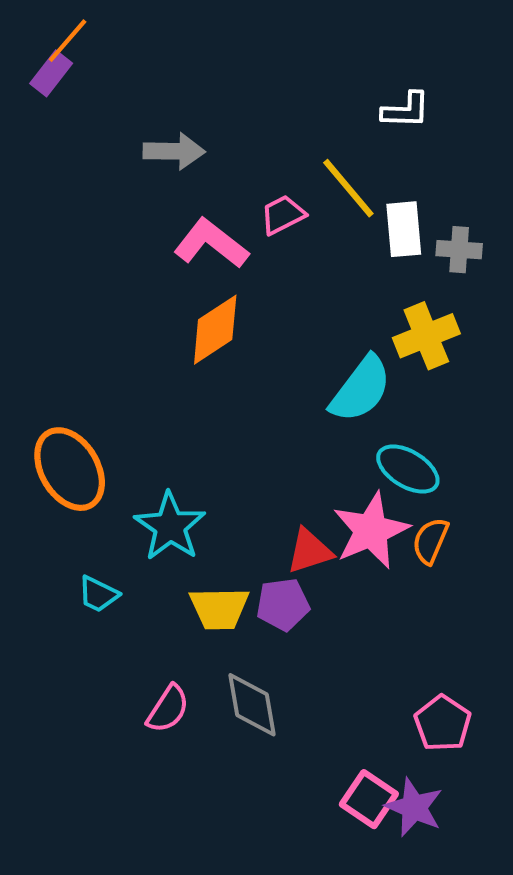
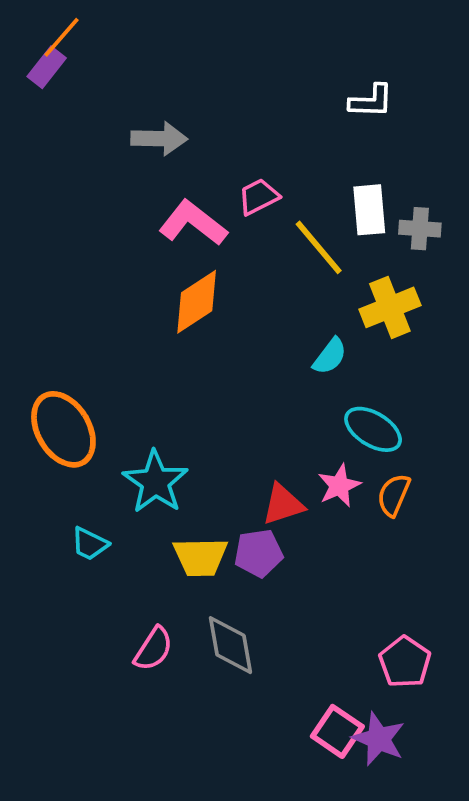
yellow line: (348, 188) -> (319, 247), moved
cyan semicircle: (361, 389) -> (330, 356), size x0.6
pink star: (371, 531) -> (339, 486), size x0.6

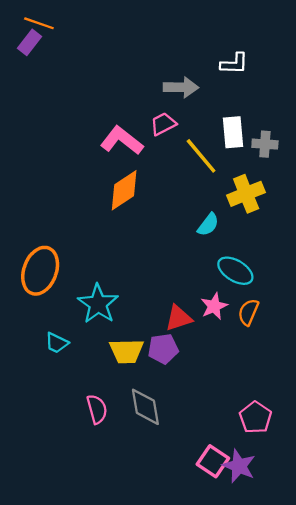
orange line: (62, 37) -> (39, 23), turned 68
gray arrow: (159, 139) -> (181, 87), moved
orange ellipse: (63, 429) -> (40, 271), turned 51
pink semicircle: (154, 649) -> (97, 409), turned -48

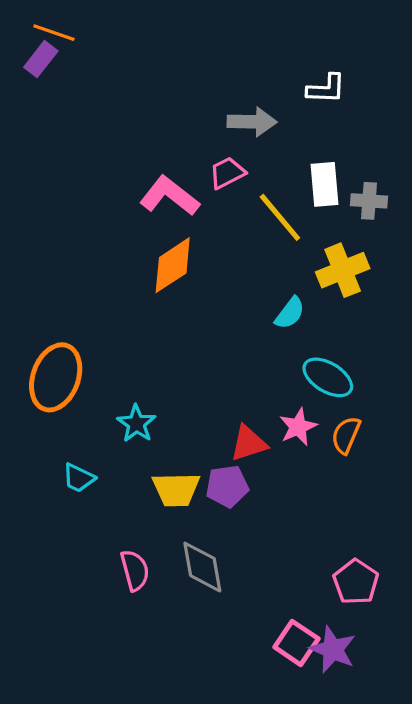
cyan star: (98, 304) -> (136, 424), size x0.7

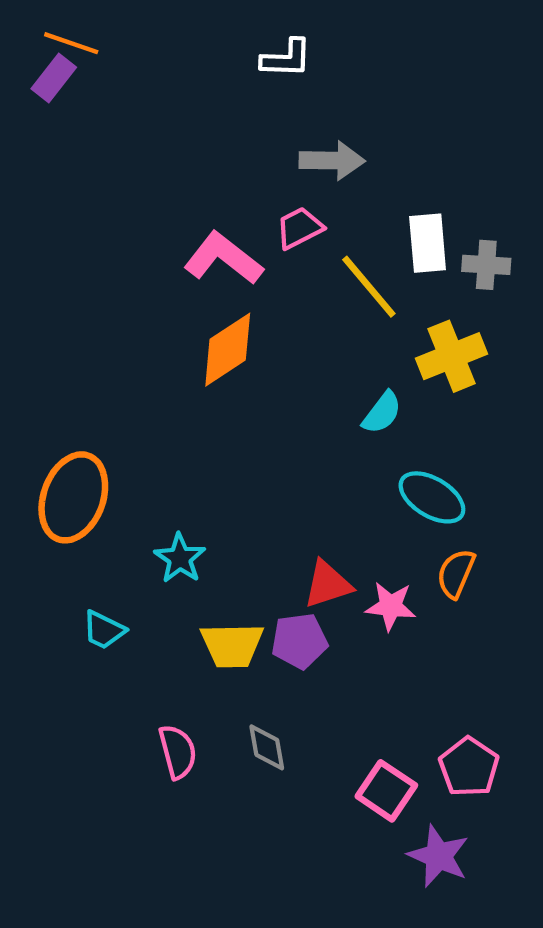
white L-shape: (326, 89) -> (286, 58), moved
pink star: (298, 427) -> (391, 606), moved, turned 30
gray diamond: (202, 567) -> (267, 747), size x0.7
pink square: (296, 643) -> (386, 791), moved

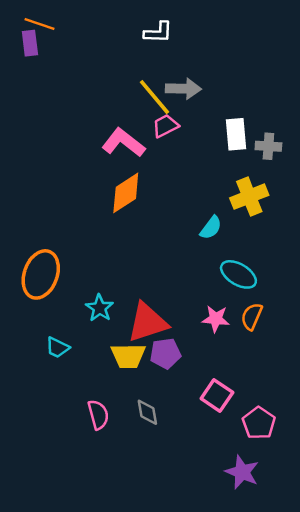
purple rectangle: (54, 78) -> (30, 43), turned -45
yellow line: (369, 287) -> (155, 97), moved
red triangle: (328, 584) -> (147, 322), moved, size x1.5
pink star: (391, 606) -> (216, 319), moved
pink square: (386, 791) -> (217, 395), moved

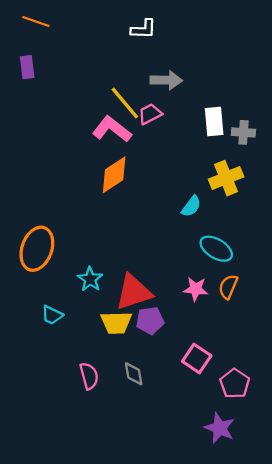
purple rectangle: (30, 43) -> (27, 67), moved
yellow line: (155, 97) -> (125, 103), moved

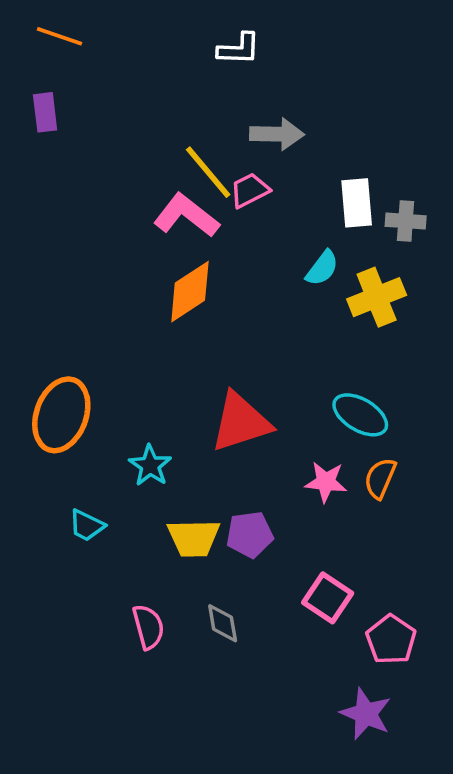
cyan semicircle: (191, 206) -> (322, 268), moved
red triangle: (134, 292) -> (241, 422), moved

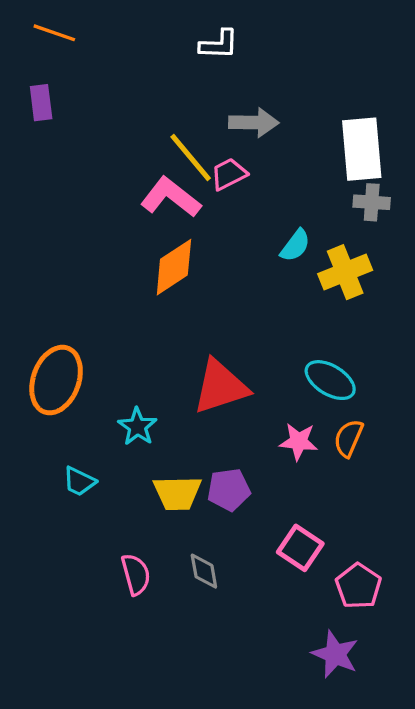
white rectangle: (357, 203) -> (362, 149), moved, size x1.4

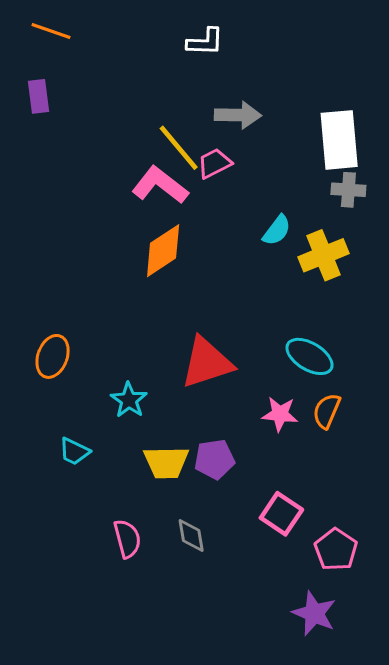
orange ellipse: (56, 380) -> (53, 356), size x0.7

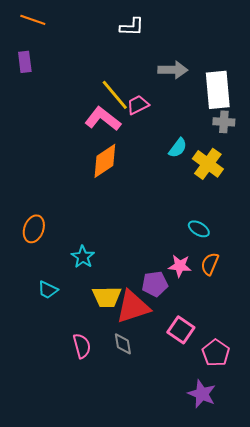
gray arrow: (238, 115) -> (173, 70), moved
yellow cross: (323, 255) -> (208, 164), turned -32
cyan ellipse: (309, 356) -> (199, 229), size x0.7
red triangle: (207, 363) -> (133, 307), moved
purple pentagon: (214, 459) -> (155, 284), moved

